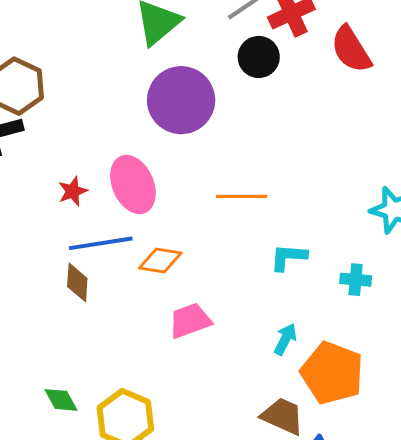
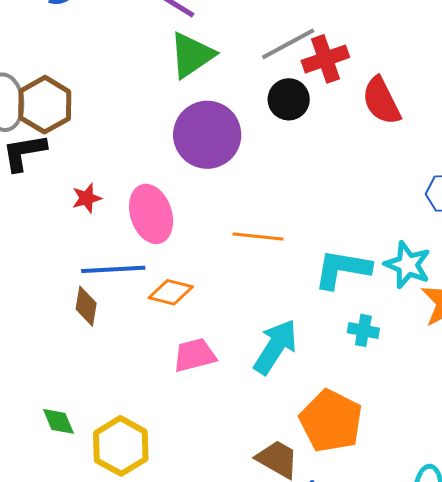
red star: (73, 191) -> (87, 198), moved
cyan L-shape: (288, 257) -> (342, 269), moved, size x1.5
cyan arrow: (285, 339) -> (275, 347), moved, size x1.8

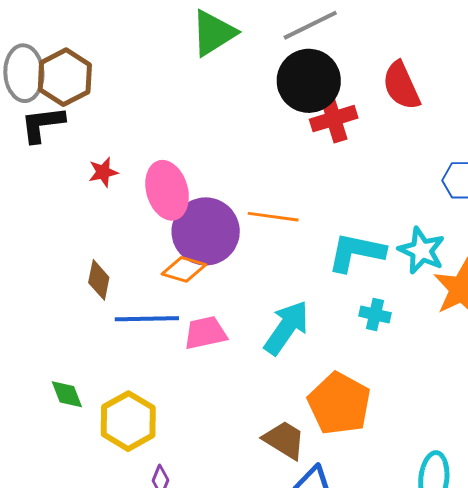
red cross: (325, 59) -> (334, 119), moved
black circle: (289, 99) -> (309, 81), size x1.5
purple circle: (207, 135) -> (206, 231), moved
blue line: (113, 269) -> (147, 319), moved

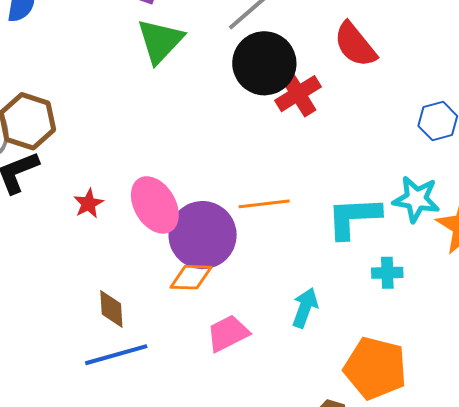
blue line: (147, 319) -> (116, 355), moved
cyan arrow: (286, 328) -> (305, 308), size x0.7

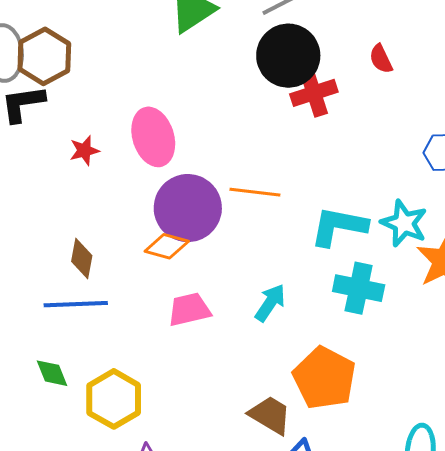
red semicircle: (355, 45) -> (381, 59), size x0.6
pink ellipse: (155, 205) -> (153, 137), moved
cyan cross: (387, 273) -> (359, 288), size x1.6

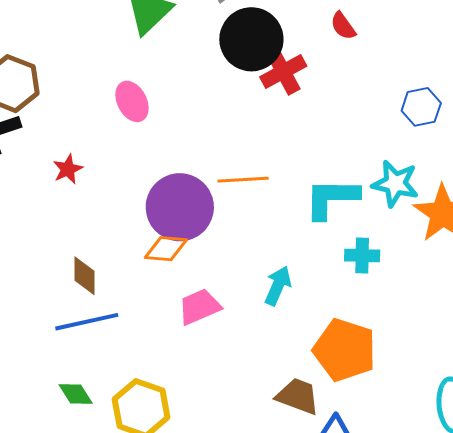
pink ellipse: (153, 137) -> (132, 101), moved, size x0.7
cyan cross: (359, 288) -> (362, 255), size x0.7

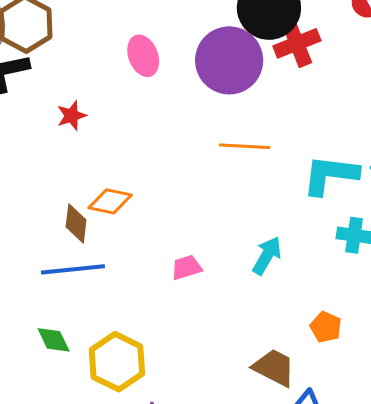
purple circle: (180, 207) -> (229, 60), moved
orange diamond: (166, 249) -> (110, 201), moved
pink trapezoid: (199, 307) -> (187, 267), size x0.7
orange pentagon: (345, 350) -> (326, 327), size x0.5

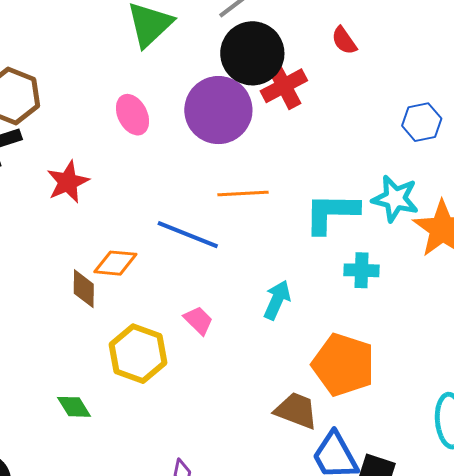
red star: (72, 116) -> (68, 182), size x1.4
pink trapezoid: (187, 267) -> (198, 320), turned 68
blue line: (73, 269) -> (188, 235), moved, turned 34
orange pentagon: (326, 327) -> (343, 365), size x2.0
yellow hexagon: (117, 362) -> (138, 354), moved

